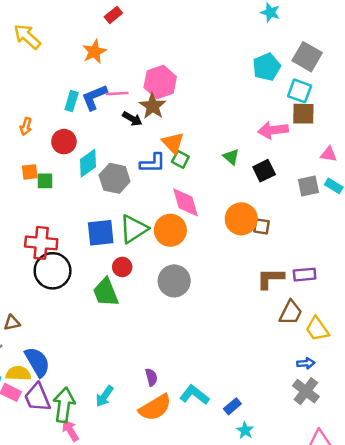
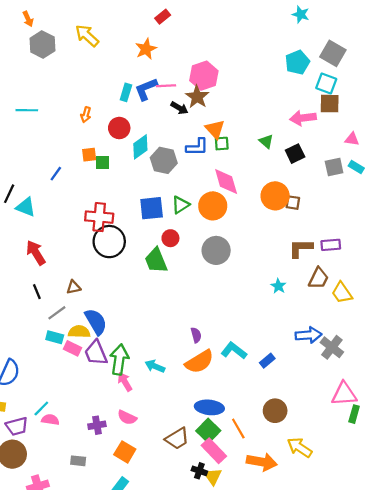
green square: (180, 159) -> (222, 144), turned -32
green triangle: (134, 229) -> (180, 205), size x0.7
blue arrow: (306, 363) -> (308, 335), moved, size x1.6
cyan arrow: (104, 396) -> (155, 366), moved, turned 78
cyan star: (245, 430) -> (278, 286), moved

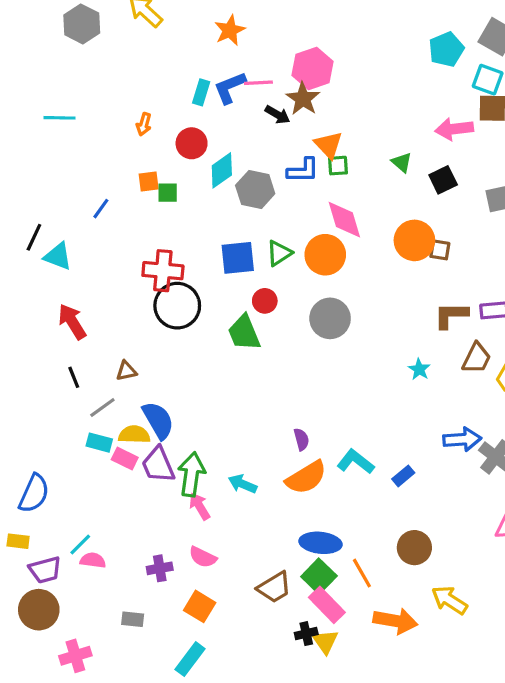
black cross: (199, 471) -> (306, 634), turned -32

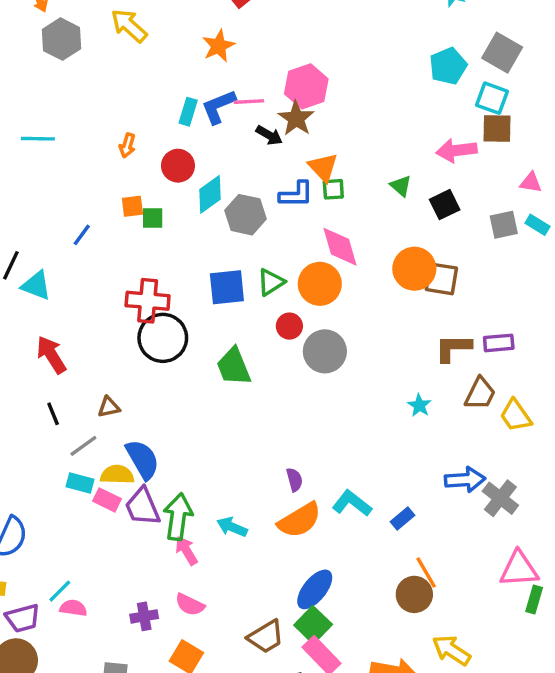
brown square: (440, 250) -> (441, 279), size x1.5
red circle: (265, 301) -> (289, 326), moved
blue ellipse: (320, 543) -> (315, 589), turned -57
orange line: (362, 573) -> (426, 573), moved

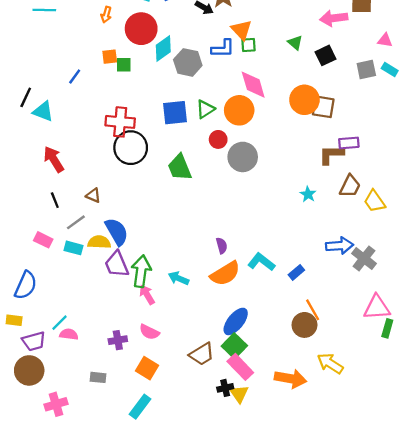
red circle: (178, 166) -> (141, 29), size x1.4
purple rectangle: (499, 343) -> (349, 143), moved
brown triangle: (109, 407) -> (93, 195), turned 35
pink rectangle: (107, 500) -> (43, 240), moved

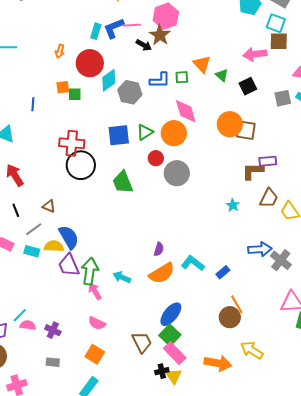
orange triangle: (241, 30) -> (202, 64), moved
blue line: (75, 76) -> (33, 104), turned -32
purple semicircle: (222, 246) -> (159, 249), turned 32
purple cross: (118, 340) -> (53, 330), moved, turned 35
brown trapezoid: (202, 354) -> (142, 342), turned -85

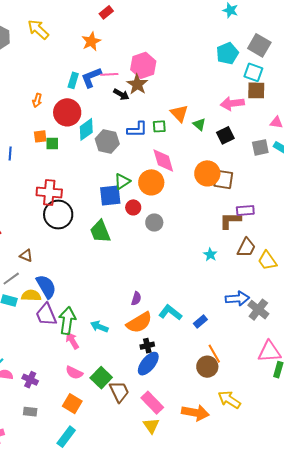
blue square: (119, 135) -> (110, 195), moved
gray circle: (177, 173) -> (154, 222), size x0.7
green square: (170, 335) -> (101, 378), moved
black cross: (162, 371) -> (147, 346), moved

